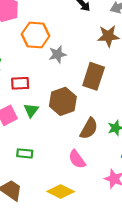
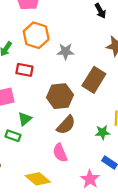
orange hexagon: (36, 35) -> (36, 35), moved
green triangle: (31, 110) -> (25, 119), moved
brown semicircle: (89, 129) -> (66, 125), moved

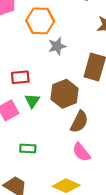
orange hexagon: (36, 35) -> (40, 21), moved
green triangle: (25, 119) -> (32, 101), moved

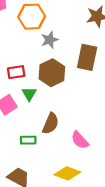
brown hexagon: (64, 94) -> (52, 73), moved
brown semicircle: (79, 122) -> (51, 123), moved

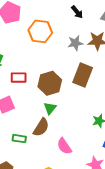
gray star: (50, 40) -> (75, 43), moved
green triangle: (29, 94) -> (50, 108), moved

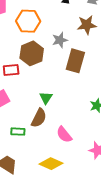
gray star: (75, 43) -> (60, 40), moved
brown hexagon: (50, 83) -> (32, 53), moved

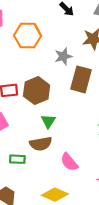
brown hexagon: (32, 53) -> (37, 91), moved
brown semicircle: (39, 118) -> (41, 144), turned 54

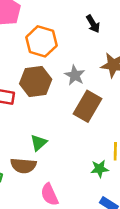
gray star: (63, 56) -> (75, 75), turned 30
brown hexagon: (37, 91) -> (36, 82), moved

